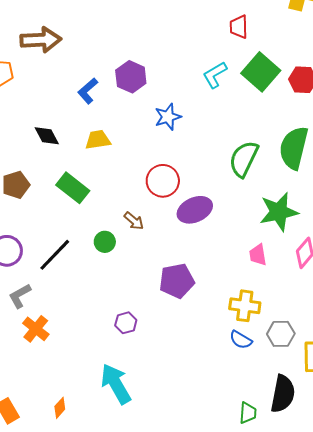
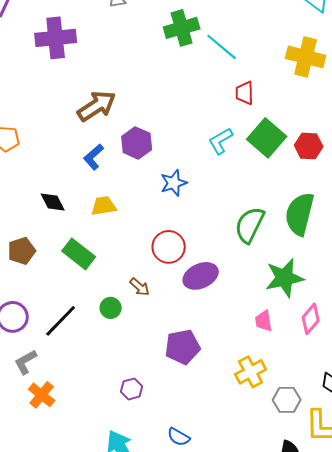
brown arrow: (41, 40) -> (97, 106), moved, turned -30
yellow cross: (245, 306) -> (251, 372), turned -36
blue semicircle: (241, 340) -> (179, 437), moved

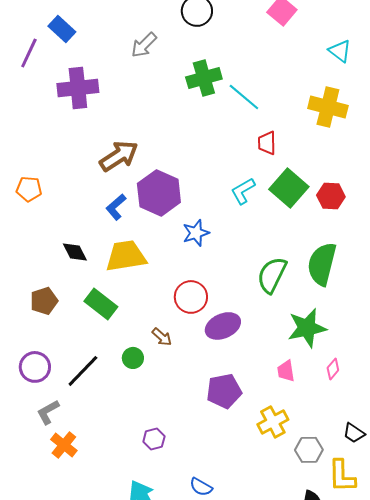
purple hexagon: (137, 143) -> (159, 193), size x1.4
yellow trapezoid: (104, 206) -> (126, 256), size x1.6
pink diamond: (311, 319) -> (333, 369), size x0.7
purple pentagon: (183, 347) -> (224, 391), moved

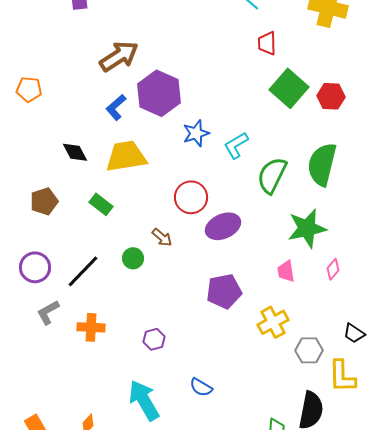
cyan L-shape: (243, 191) -> (236, 145), moved
green rectangle: (101, 304) -> (101, 204), size x0.7
orange cross: (64, 445) -> (91, 327), moved, turned -36

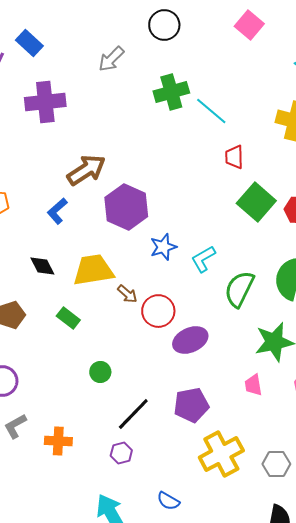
blue L-shape: (116, 107) -> (57, 211), moved
brown arrow: (162, 237) -> (127, 294), moved
black line: (83, 271) -> (133, 414), moved
yellow cross: (273, 322) -> (221, 454), moved, size x1.4

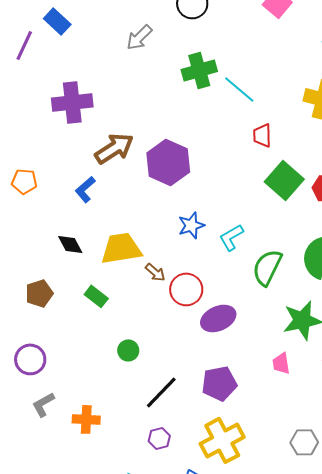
purple cross: (45, 102) -> (72, 102), moved
purple hexagon: (126, 207) -> (168, 162), moved
purple hexagon: (121, 453) -> (159, 438), moved
yellow cross: (221, 454) -> (222, 440), moved

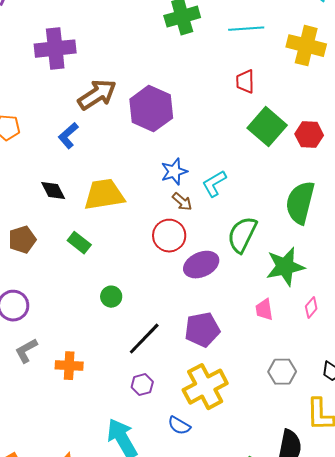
cyan line: (239, 89) -> (246, 29), moved, turned -44
green semicircle: (267, 267) -> (242, 235), moved
brown arrow: (155, 272) -> (182, 202), moved
gray hexagon: (304, 442) -> (282, 372), moved

